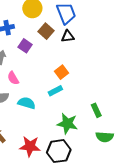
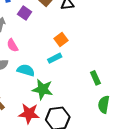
green star: (67, 124) -> (43, 89), moved
green semicircle: (105, 137) -> (104, 104), turned 96

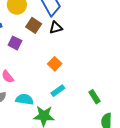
cyan rectangle: (55, 58) -> (58, 91), moved

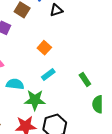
black triangle: (56, 28) -> (56, 10), moved

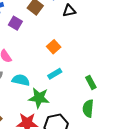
green semicircle: (98, 104) -> (88, 108), moved

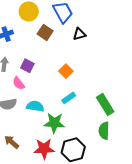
purple square: (15, 23) -> (27, 66), moved
green rectangle: (91, 82) -> (105, 105), size x1.5

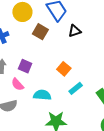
cyan rectangle: (69, 98) -> (76, 88), moved
cyan semicircle: (35, 106) -> (42, 95), moved

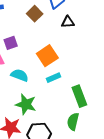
purple square: (25, 66) -> (11, 43), turned 32
orange square: (64, 69) -> (47, 56), size x1.5

